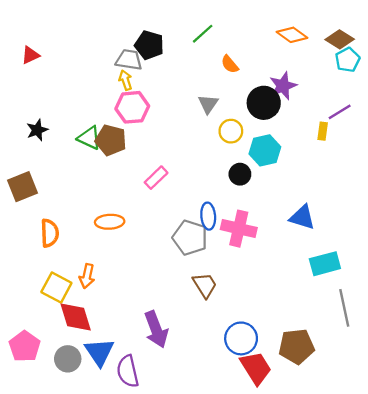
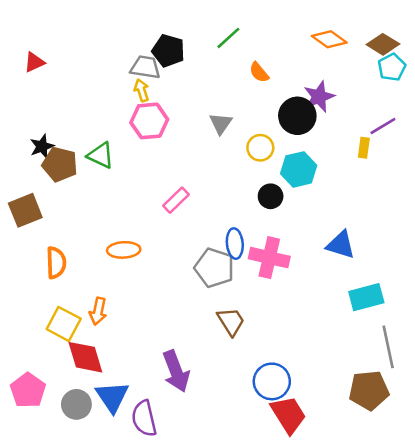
gray triangle: (208, 104) -> (221, 123), moved
brown pentagon: (111, 140) -> (60, 164), moved
brown pentagon: (297, 346) -> (369, 390), moved

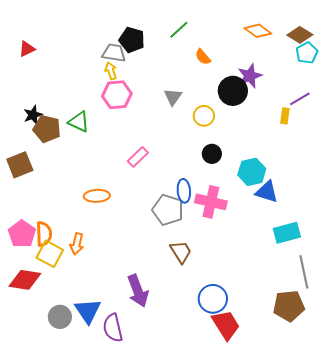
cyan hexagon: (299, 169) -> (252, 172), moved
orange semicircle: (56, 263) -> (44, 234), moved
red diamond: (85, 357) -> (25, 280), moved, turned -64
pink pentagon: (28, 390) -> (22, 234), moved

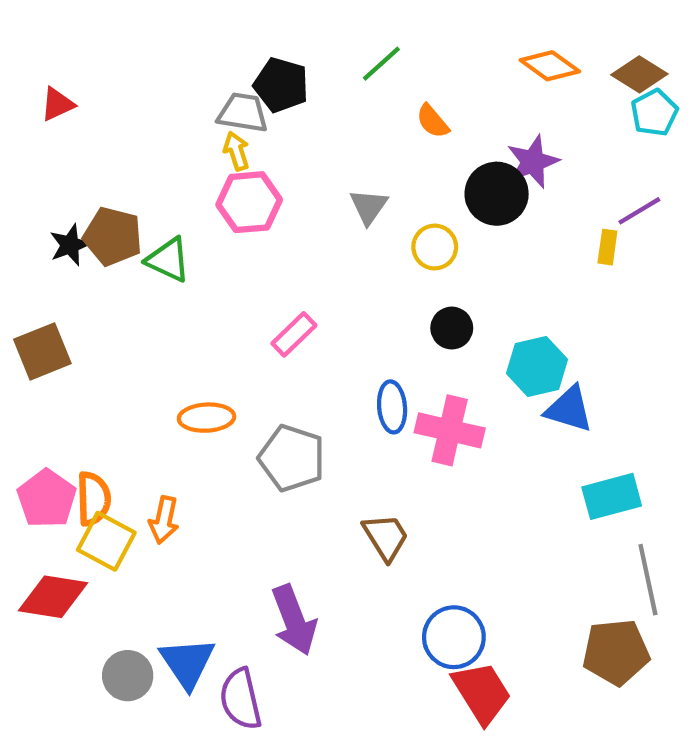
brown pentagon: (47, 129) -> (113, 236), moved
gray pentagon: (168, 210) -> (292, 458), moved

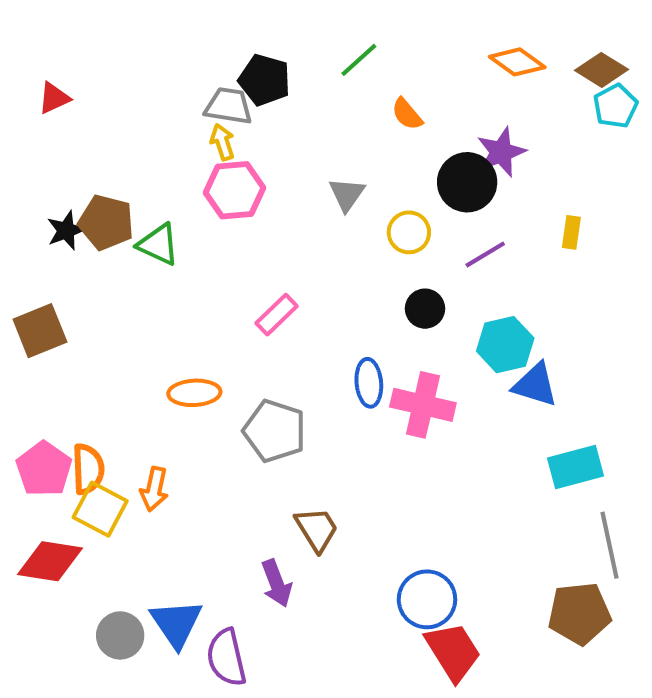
purple line: (639, 211) -> (485, 254), moved
brown trapezoid: (386, 537) -> (317, 529), moved
purple arrow: (294, 620) -> (277, 583), size x0.7

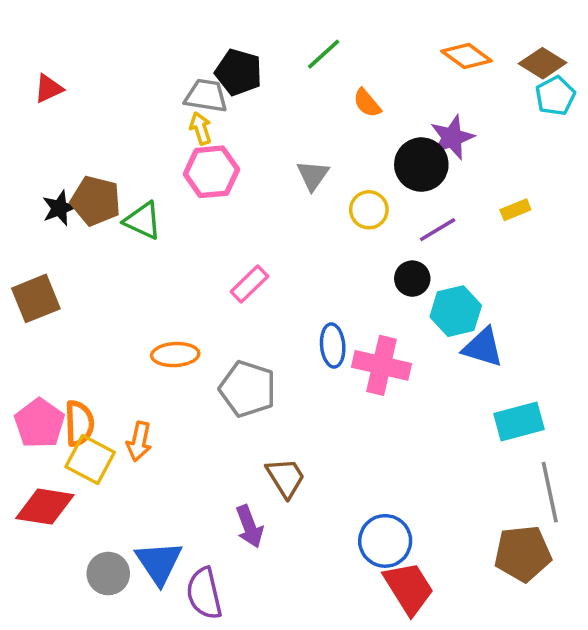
yellow rectangle: (571, 232) -> (515, 210), turned 60
black circle: (425, 309) -> (412, 279), moved

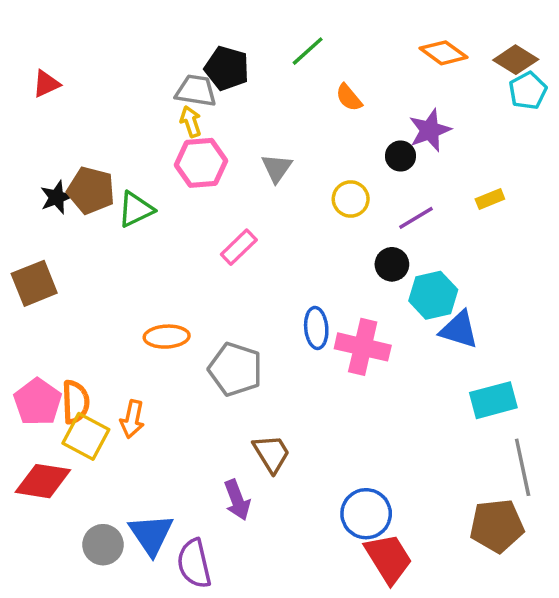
black circle: (421, 165) -> (400, 156), size x0.6
gray triangle: (313, 175) -> (277, 168), moved
green triangle: (143, 221) -> (136, 209), turned -51
pink rectangle: (249, 284) -> (239, 247), moved

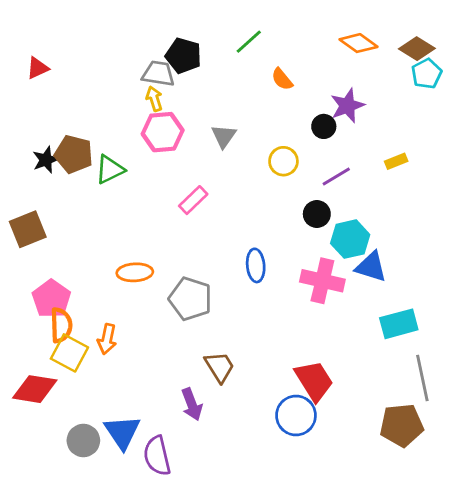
pink cross: (363, 347) -> (322, 281), moved
pink pentagon: (38, 402) -> (51, 299), moved
red trapezoid: (388, 558) -> (314, 381), moved

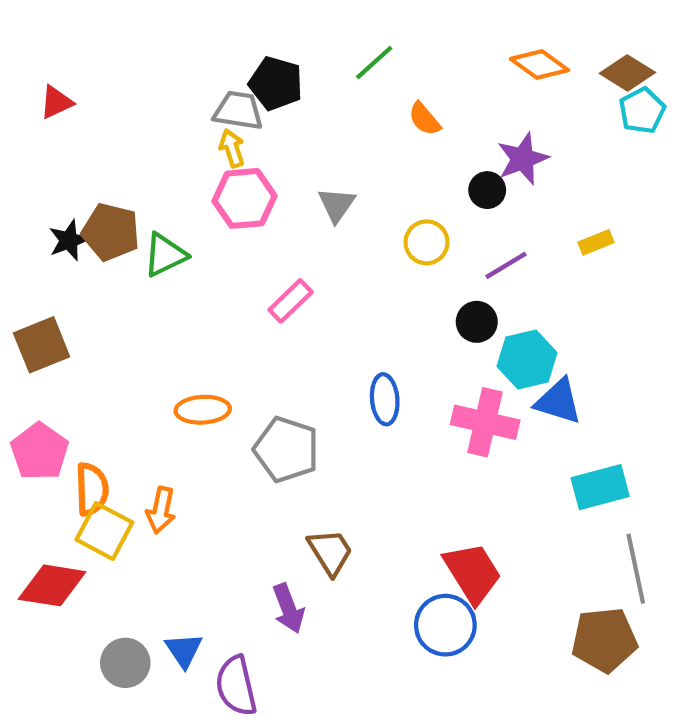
pink pentagon: (51, 299) -> (40, 452), moved
blue triangle: (122, 432) -> (184, 650), size x0.7

